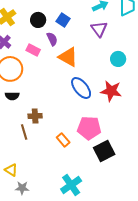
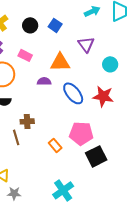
purple triangle: (99, 29) -> (86, 44), moved
purple semicircle: (52, 39) -> (44, 81), moved, turned -64
orange triangle: (68, 57) -> (60, 62), turned -30

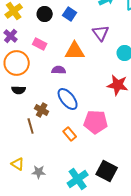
blue ellipse: (73, 93) -> (68, 99), moved
brown cross: (27, 121) -> (42, 110), turned 32
black square: (96, 156) -> (107, 171), moved, turned -35
gray star: (14, 193) -> (39, 172), moved

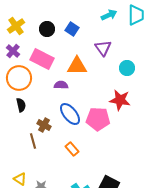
pink rectangle: (40, 44) -> (42, 59), size x1.6
black semicircle: (19, 90) -> (21, 105), turned -104
pink pentagon: (96, 122) -> (98, 119), moved

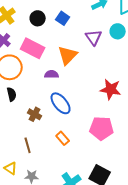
orange triangle: (77, 66) -> (68, 55), turned -45
cyan circle: (127, 68) -> (118, 31), moved
pink pentagon: (98, 119) -> (102, 128), moved
brown line: (33, 141) -> (28, 145), moved

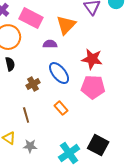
red star: (111, 89) -> (92, 59), moved
brown cross: (35, 114) -> (33, 84), turned 32
pink pentagon: (102, 128) -> (93, 87), moved

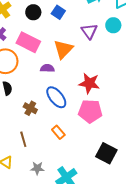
brown cross: (33, 84) -> (30, 108), turned -32
black square: (98, 145) -> (106, 153), moved
gray star: (30, 146) -> (37, 168), moved

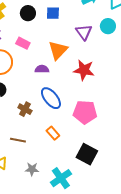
blue square: (58, 12) -> (53, 13), turned -32
pink rectangle: (28, 42) -> (23, 43), size x0.6
red star: (89, 83) -> (84, 70), moved
brown line: (23, 139) -> (18, 140), turned -63
black square: (106, 153) -> (87, 154), moved

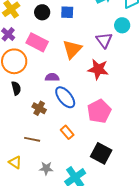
purple triangle: (84, 32) -> (104, 40), moved
pink rectangle: (23, 43) -> (37, 42), size x1.5
purple semicircle: (42, 69) -> (52, 77), moved
pink pentagon: (85, 112) -> (99, 111), turned -30

